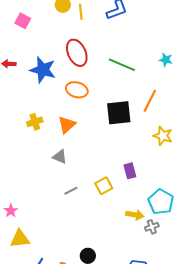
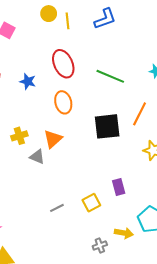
blue star: (43, 70) -> (28, 81), size x0.6
orange ellipse: (77, 90) -> (63, 102), turned 60
gray triangle: (60, 157) -> (37, 157), moved
gray cross: (152, 227) -> (100, 246), moved

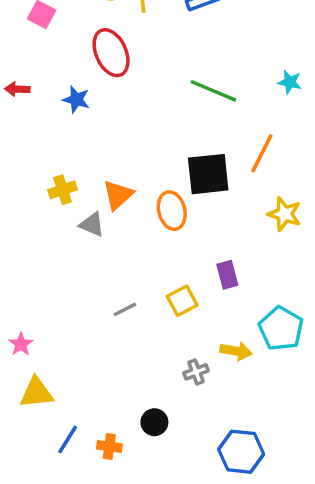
red ellipse: (63, 64) -> (111, 53), moved
orange ellipse: (63, 102) -> (172, 211), moved

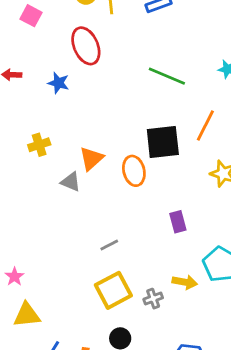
yellow cross: (62, 190) -> (39, 145), moved
yellow square: (182, 301) -> (113, 290), moved, size x1.5
gray line: (125, 309) -> (109, 245), moved

